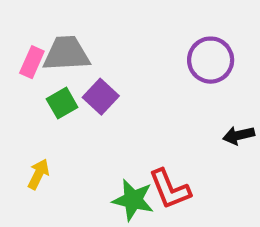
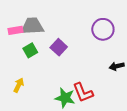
pink rectangle: (32, 62) -> (15, 30), turned 56
purple square: (101, 97) -> (59, 47), moved

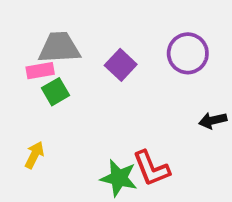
pink rectangle: (15, 30) -> (40, 71), moved
purple square: (59, 47) -> (121, 65), moved

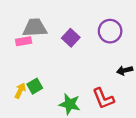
green square: (55, 92) -> (35, 86), moved
red L-shape: (151, 168) -> (103, 98), moved

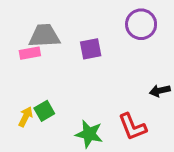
purple circle: (110, 31) -> (141, 24), moved
purple square: (71, 38) -> (91, 49), turned 36

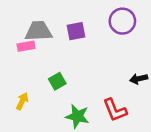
purple square: (91, 49) -> (76, 31), moved
green square: (44, 111) -> (57, 81), moved

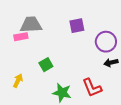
purple circle: (122, 21) -> (106, 42), moved
purple square: (76, 31) -> (77, 26), moved

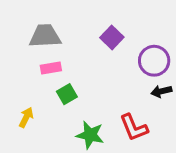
purple square: (77, 26) -> (112, 37), turned -35
pink rectangle: (21, 37) -> (51, 68), moved

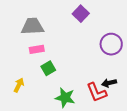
purple square: (112, 37) -> (81, 14), moved
black arrow: (161, 91) -> (109, 83), moved

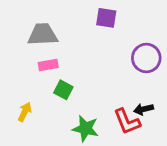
purple square: (81, 14) -> (106, 18), turned -35
green square: (48, 68) -> (63, 90), turned -32

